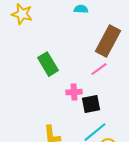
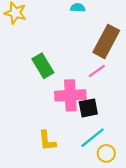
pink cross: (74, 92) -> (70, 95), size x1.8

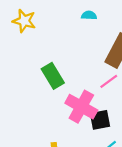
pink cross: (70, 95) -> (81, 107), turned 32

